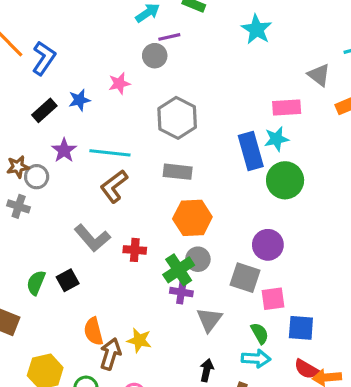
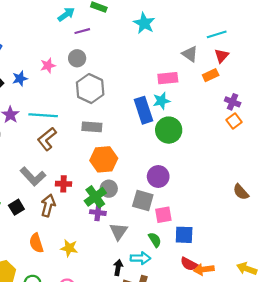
gray circle: (155, 56) -> (77, 58), moved
brown arrow: (110, 354) -> (48, 206), moved
cyan arrow: (256, 359) -> (140, 258), moved

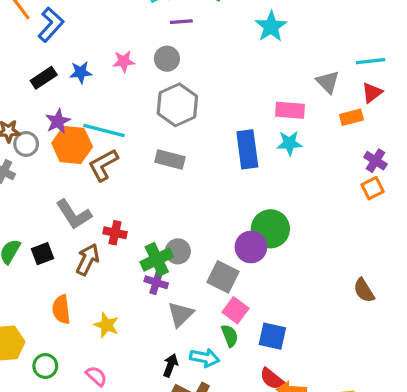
cyan star: (161, 101) -> (290, 143), moved
green circle: (169, 130) -> (270, 229), moved
orange hexagon: (104, 159) -> (72, 145), moved
pink square: (163, 215) -> (236, 310), moved, turned 36

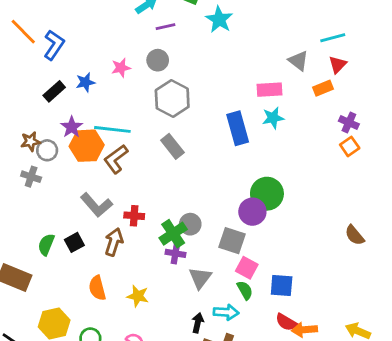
cyan star: (271, 27) -> (219, 19), moved
gray rectangle: (170, 160) -> (172, 146), turned 45

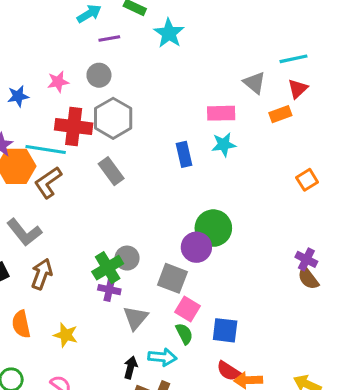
purple cross: (349, 123) -> (306, 259), moved
blue rectangle: (238, 128) -> (184, 154), size x0.7
red cross: (134, 216) -> (74, 127), moved, size x1.6

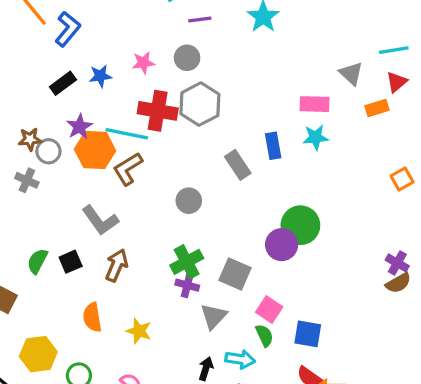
gray rectangle: (111, 171) -> (238, 165), moved
gray circle: (127, 258) -> (189, 201), moved
gray square: (172, 278) -> (235, 274), moved
brown semicircle: (308, 278) -> (398, 283), turned -85

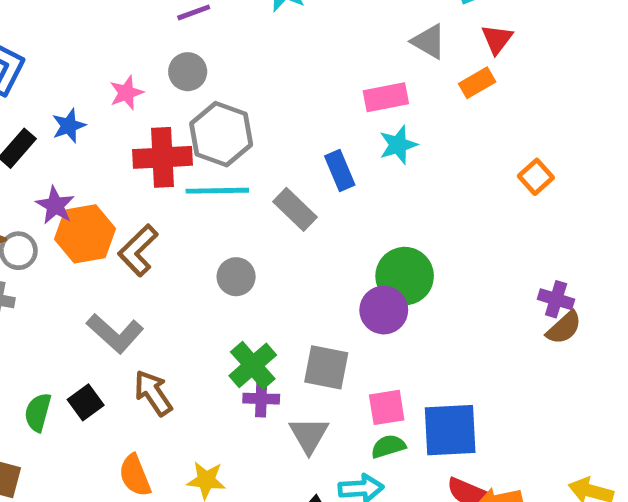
cyan line: (127, 134) -> (217, 191), moved
brown arrow: (117, 265) -> (153, 393), turned -44
pink square: (269, 310) -> (387, 407), turned -30
blue square: (308, 334) -> (450, 430), size x1.4
green semicircle: (264, 336) -> (388, 446), turned -70

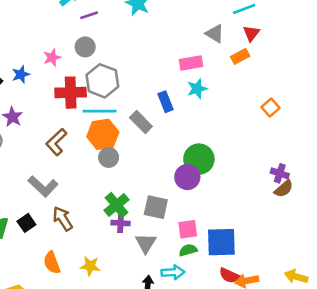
orange hexagon: (85, 234) -> (103, 134), moved

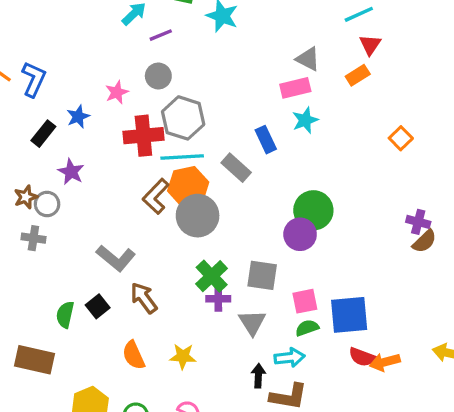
gray triangle: (215, 34) -> (308, 59), moved
brown L-shape: (56, 142) -> (156, 196), moved
gray circle: (109, 157) -> (198, 216), size x1.6

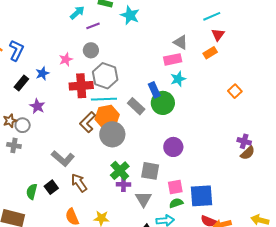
green circle: (313, 210) -> (163, 103), moved

